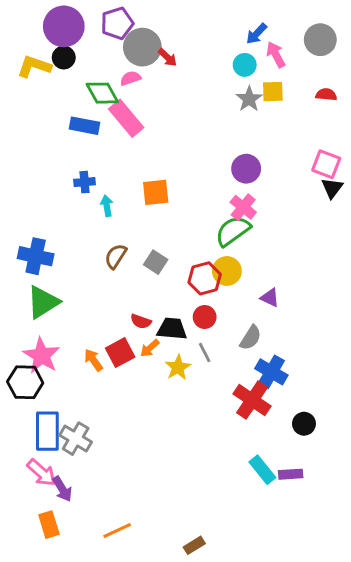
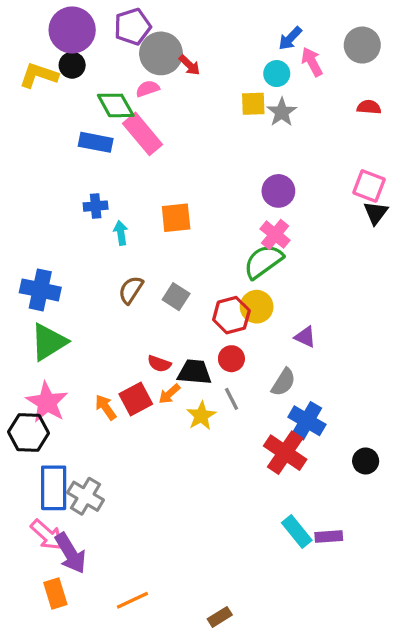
yellow square: (273, 92) -> (253, 104), moved
black circle: (304, 424) -> (366, 461), moved
purple arrow: (62, 489) -> (70, 553), size x1.4

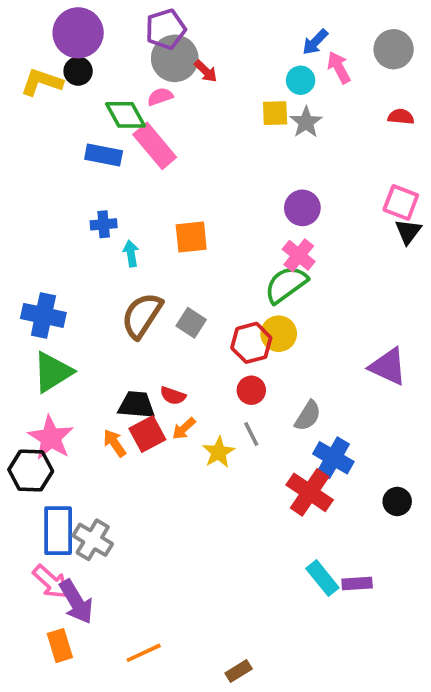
purple pentagon: (132, 27) -> (166, 29), moved
brown semicircle: (131, 290) -> (142, 315), size x1.5
purple triangle: (305, 337) -> (388, 367), moved, size x1.6
black trapezoid: (195, 372) -> (136, 405), moved

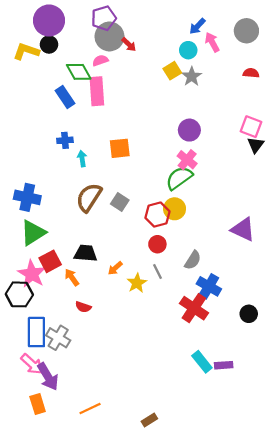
yellow square: (275, 113) -> (172, 71), turned -30
pink rectangle: (155, 146) -> (97, 91), turned 36
blue rectangle: (104, 155) -> (65, 97), turned 45
red semicircle: (173, 396) -> (83, 307), moved
red square: (147, 434) -> (50, 261), moved

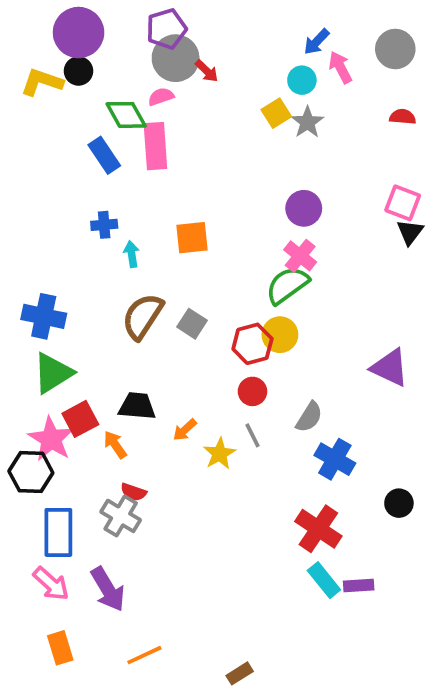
red cross: (194, 308) -> (318, 529), moved
gray cross: (58, 338) -> (121, 516), moved
purple arrow: (48, 377) -> (108, 589), moved

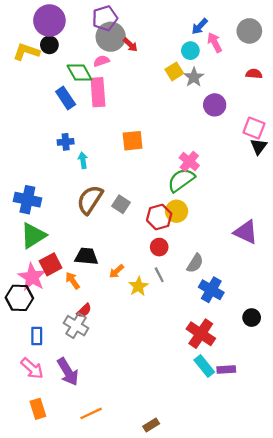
purple circle: (304, 208) -> (215, 105), moved
orange square: (192, 238) -> (133, 141), moved
red semicircle: (133, 492) -> (84, 311), turned -63
blue rectangle: (58, 532) -> (37, 336), size x0.6

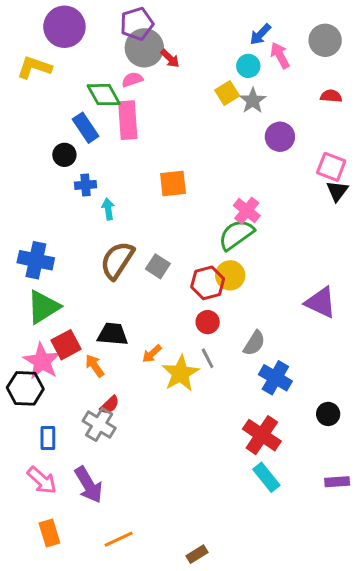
black circle: (49, 45) -> (64, 155), moved
yellow star: (138, 286) -> (180, 373), size x1.4
purple rectangle: (226, 370) -> (337, 482), moved

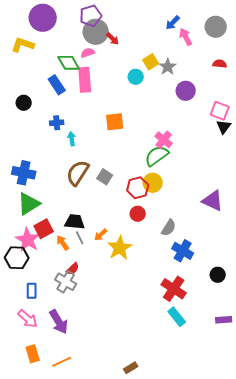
cyan circle: (248, 66) -> (136, 77), moved
black circle: (64, 155) -> (24, 103), moved
gray line: (208, 358) -> (80, 238), moved
orange line: (119, 539) -> (62, 362), moved

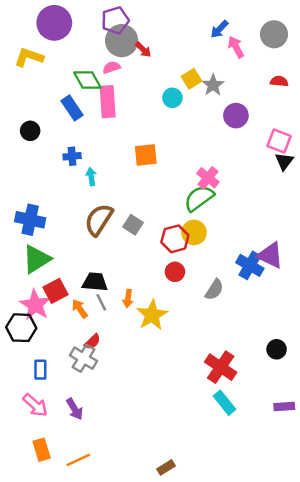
orange arrow: (101, 235) -> (128, 298), turned -40
blue cross: (183, 251) -> (250, 265), moved
purple arrow: (59, 322) -> (75, 409), size x0.7

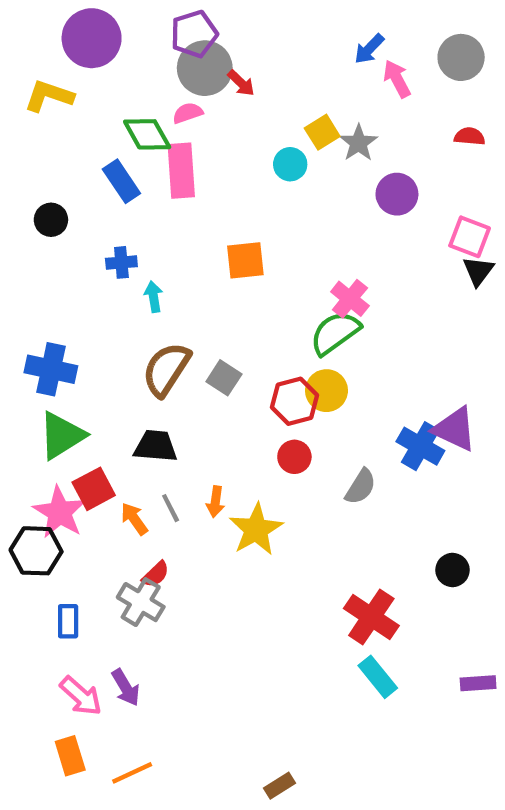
black trapezoid: (95, 282) -> (156, 446), moved
black circle: (277, 349) -> (452, 570), moved
pink arrow: (35, 405) -> (81, 696), moved

